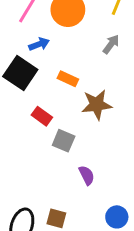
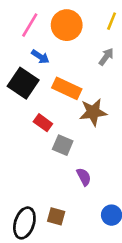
blue arrow: (39, 44) -> (40, 57), turned 54
orange rectangle: (68, 79) -> (67, 88), size x1.5

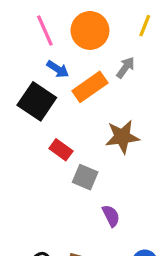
pink line: (30, 25) -> (45, 30), turned -55
gray arrow: (106, 57) -> (125, 68), moved
orange rectangle: (67, 88) -> (90, 87), moved, turned -60

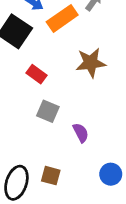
gray square: (85, 177) -> (48, 111), moved

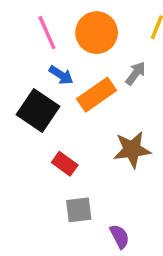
gray square: (48, 111) -> (79, 210), turned -30

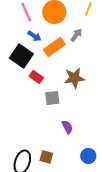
red rectangle: (65, 164) -> (36, 77), moved
gray square: (79, 210) -> (52, 98), moved

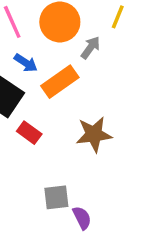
gray arrow: (76, 35) -> (90, 48), moved
gray square: (52, 98) -> (56, 197), moved

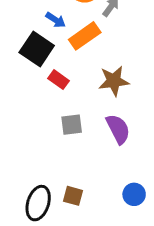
gray square: (56, 197) -> (72, 125), moved
purple semicircle: (82, 218) -> (118, 129), moved, size x1.5

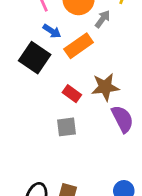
red rectangle: (58, 80) -> (72, 94), moved
purple semicircle: (118, 129) -> (122, 119), moved

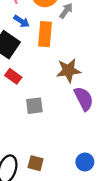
orange rectangle: (79, 46) -> (45, 34), turned -50
red rectangle: (72, 94) -> (13, 76), moved

